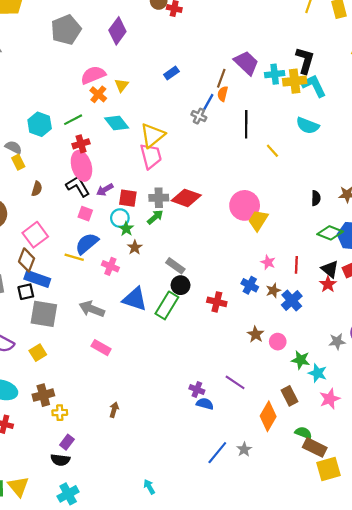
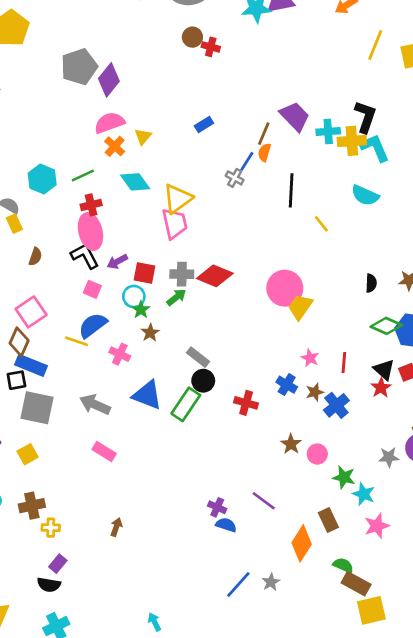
purple diamond: (117, 31) -> (109, 80), moved

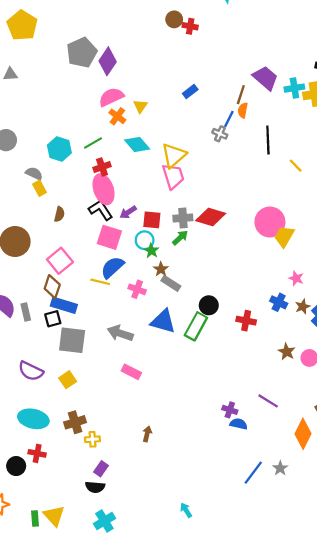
pink square: (92, 289) -> (109, 237), size x1.6
gray rectangle: (198, 357) -> (171, 283), moved

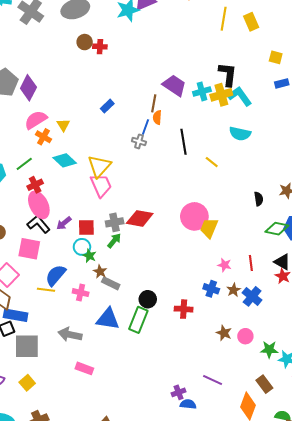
pink square: (109, 237) -> (29, 249), moved
purple cross: (230, 410) -> (179, 392), turned -32

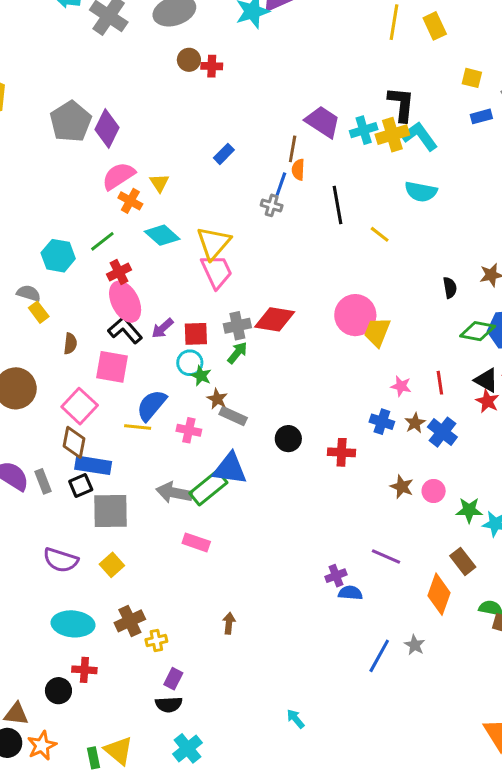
green rectangle: (138, 320) -> (208, 488), moved, turned 30

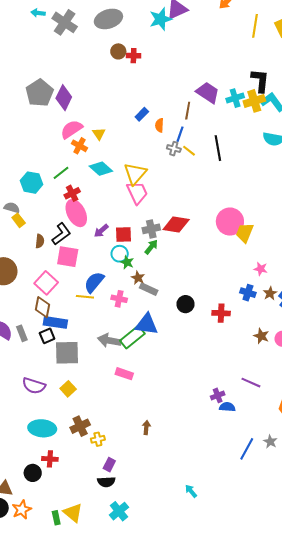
orange semicircle: (298, 170) -> (159, 125), moved
yellow line: (380, 234) -> (189, 151), moved
black L-shape: (125, 330) -> (61, 234), moved, turned 95

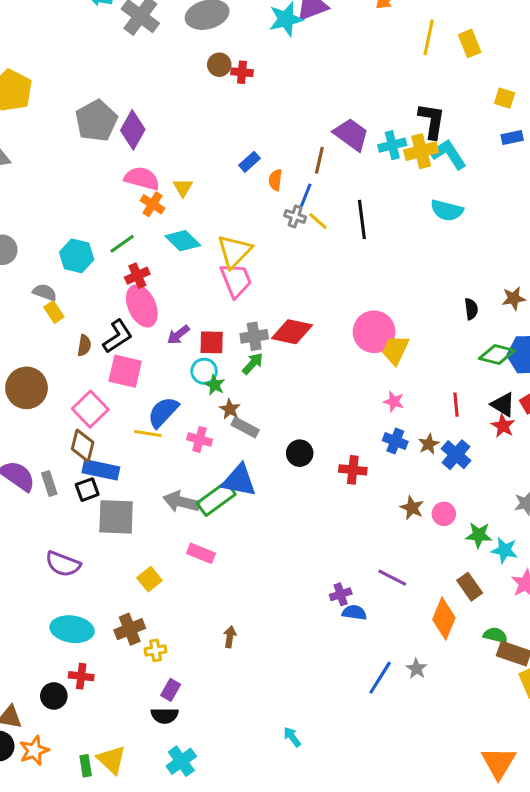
pink semicircle: (72, 129) -> (142, 178), turned 45
pink star: (261, 269) -> (394, 402), moved
yellow square: (68, 389) -> (149, 579), moved

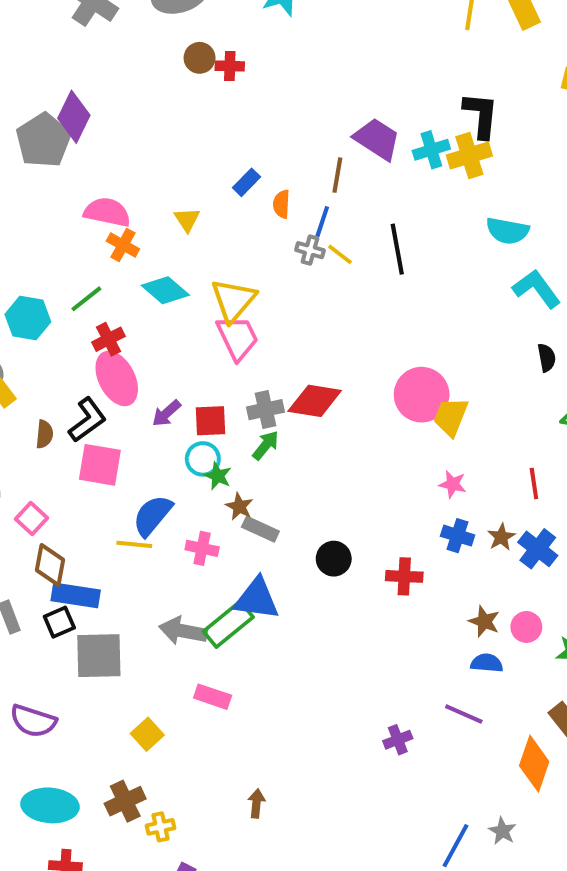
purple diamond: (133, 130) -> (74, 117), moved
cyan L-shape: (448, 154) -> (537, 289), moved
yellow triangle: (183, 188) -> (187, 219), moved
pink square: (90, 409) -> (31, 518), moved, size x0.7
blue semicircle: (354, 612) -> (487, 663), moved

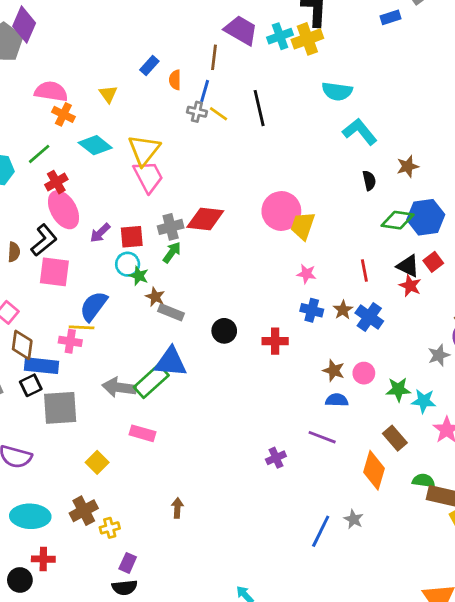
pink cross: (202, 548) -> (70, 341), moved

